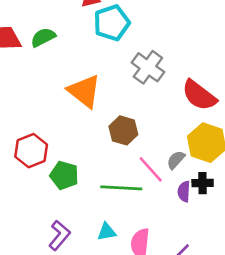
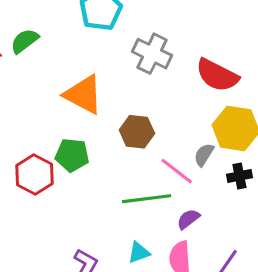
green pentagon: (64, 175) -> (72, 155), moved
purple semicircle: (184, 192) -> (188, 219), moved, turned 60

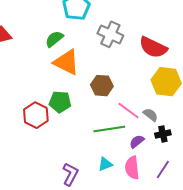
green semicircle: (25, 41) -> (54, 39), moved
gray semicircle: (204, 155) -> (150, 115), moved, turned 98
black cross: (239, 176) -> (163, 134), moved

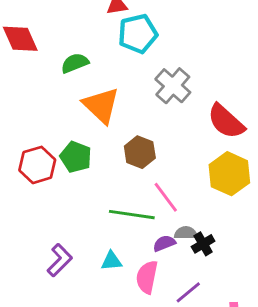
green semicircle: (54, 39) -> (75, 63), moved
gray semicircle: (150, 115) -> (186, 233), moved, turned -56
black cross: (163, 134) -> (203, 244), turned -35

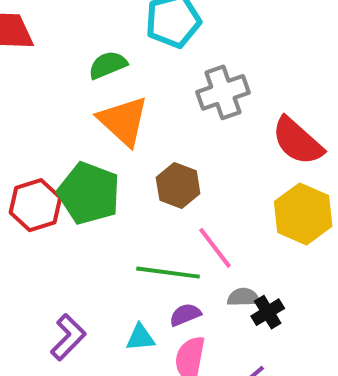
green semicircle: (75, 63) -> (108, 65), moved
gray cross: (173, 86) -> (223, 92), turned 30
green pentagon: (76, 157) -> (89, 193), size x1.4
purple semicircle: (164, 243) -> (185, 315), moved

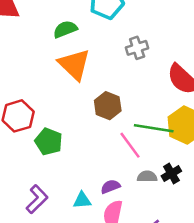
gray cross: (223, 92) -> (137, 48), size x0.7
green pentagon: (89, 193) -> (49, 142), moved, size x0.7
green line: (168, 273) -> (154, 128), moved
black cross: (268, 312) -> (171, 174), moved

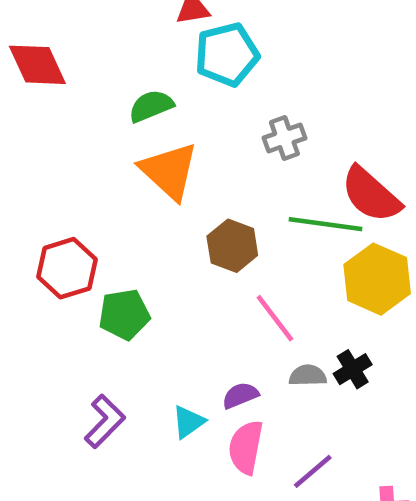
green line: (154, 128) -> (326, 224), moved
green pentagon: (49, 142) -> (124, 314), turned -30
cyan triangle: (82, 200) -> (188, 422), turned -30

